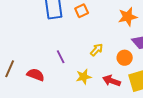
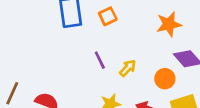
purple line: (61, 57) -> (100, 60), moved

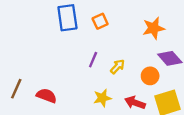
purple line: (100, 60) -> (93, 60), turned 49

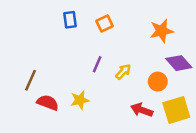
blue rectangle: (67, 18) -> (70, 20), size x0.6
brown line: (16, 89) -> (30, 80), moved
yellow star: (102, 98) -> (80, 100), moved

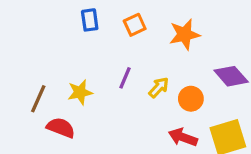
orange star: (161, 31) -> (184, 34), moved
orange circle: (158, 82) -> (191, 99), moved
yellow star: (80, 100) -> (80, 92), moved

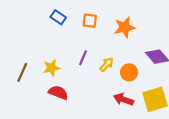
blue rectangle: (90, 20) -> (58, 17), turned -48
orange square: (135, 25) -> (90, 21), turned 32
red semicircle: (61, 128) -> (58, 93), moved

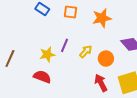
yellow star: (51, 68) -> (47, 54), moved
red arrow: (123, 99) -> (101, 83), turned 42

